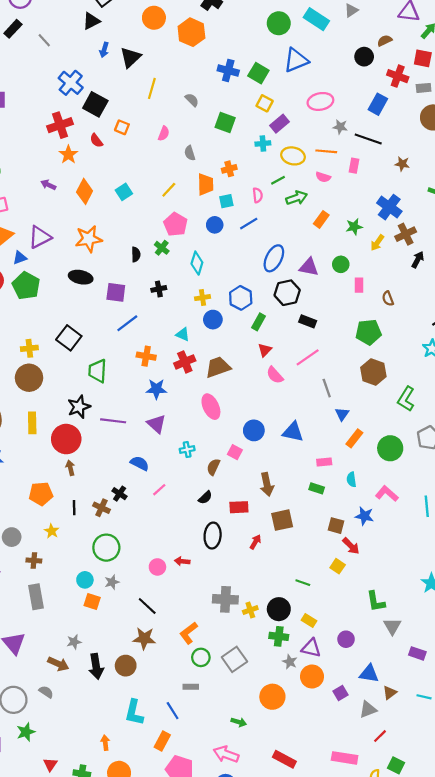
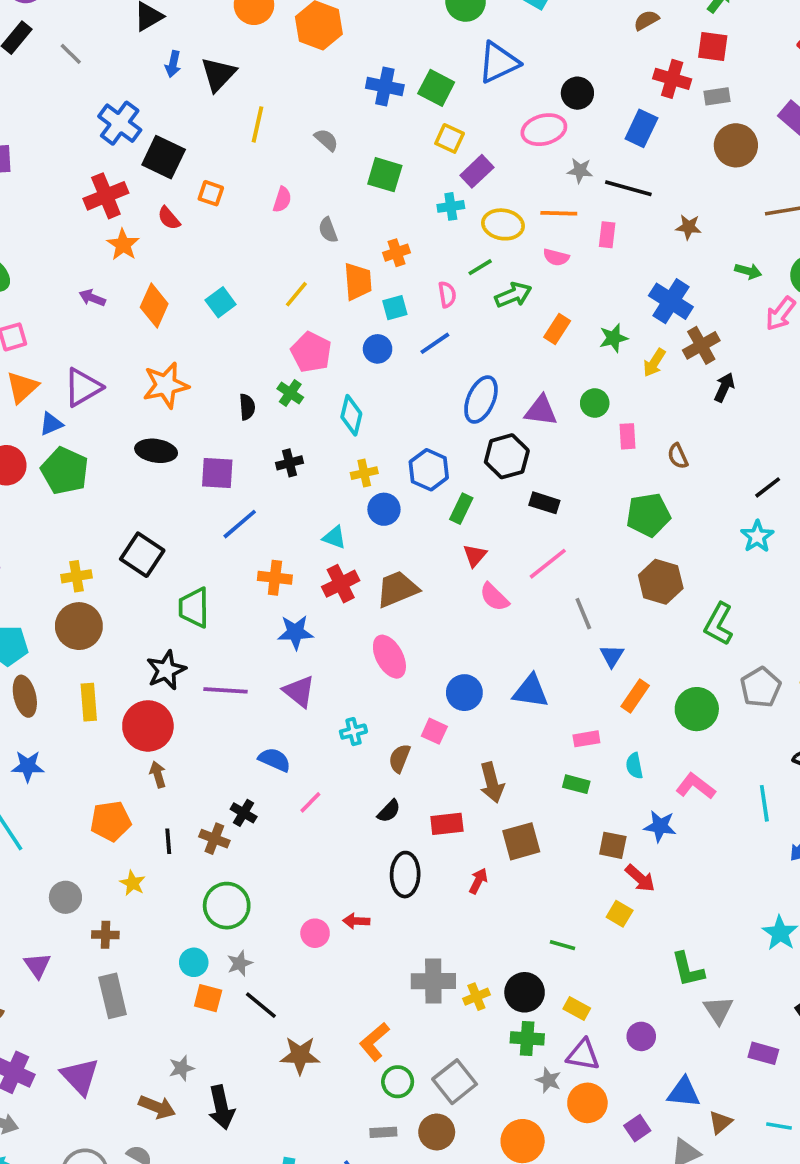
black circle: (364, 57) -> (577, 93), moved
black line: (147, 606) -> (261, 1005), moved
brown circle: (126, 666) -> (437, 1132), moved

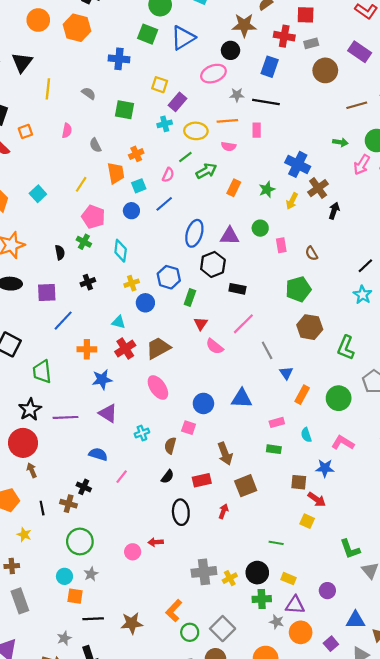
green square: (436, 88) -> (148, 34), moved
orange square: (211, 193) -> (25, 131), turned -32
brown star: (688, 227) -> (244, 25), moved, size x1.6
pink semicircle: (447, 294) -> (168, 175), turned 40
black line: (261, 1005) -> (93, 619), moved, turned -36

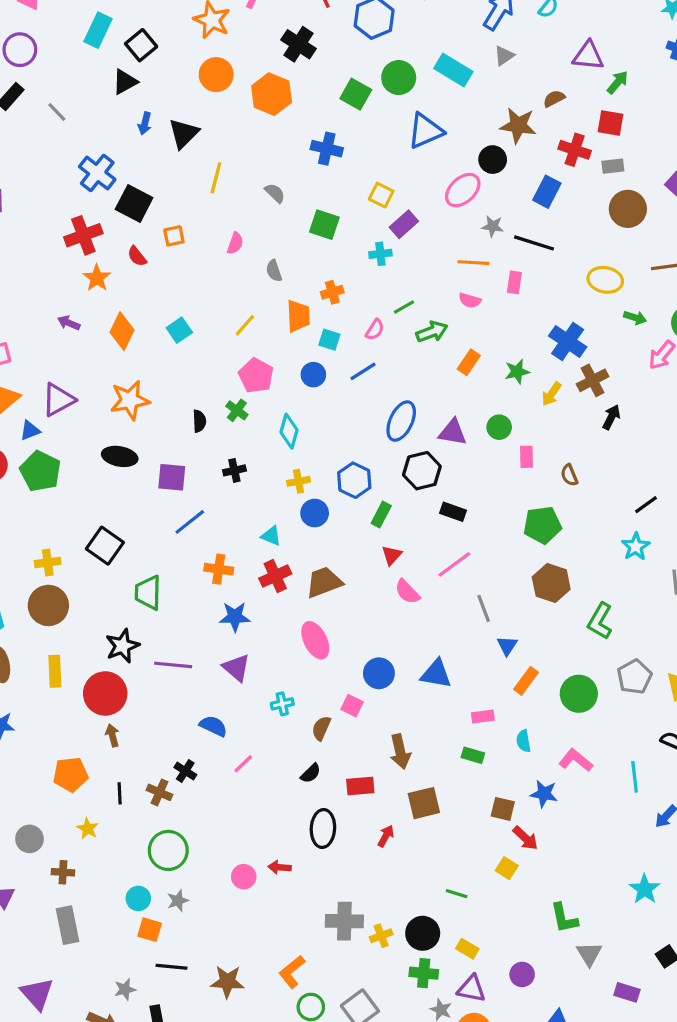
green square: (148, 34) -> (356, 94), moved
pink ellipse: (213, 74) -> (463, 190), turned -30
yellow ellipse: (196, 131) -> (605, 280), moved
cyan square: (139, 186) -> (329, 340), turned 32

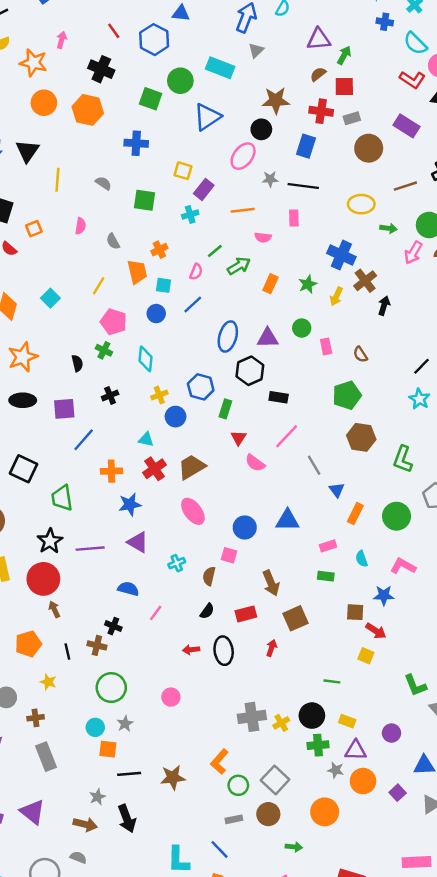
brown semicircle: (554, 99) -> (318, 74), moved
orange line: (473, 263) -> (243, 210), moved
red arrow: (280, 867) -> (191, 650), moved

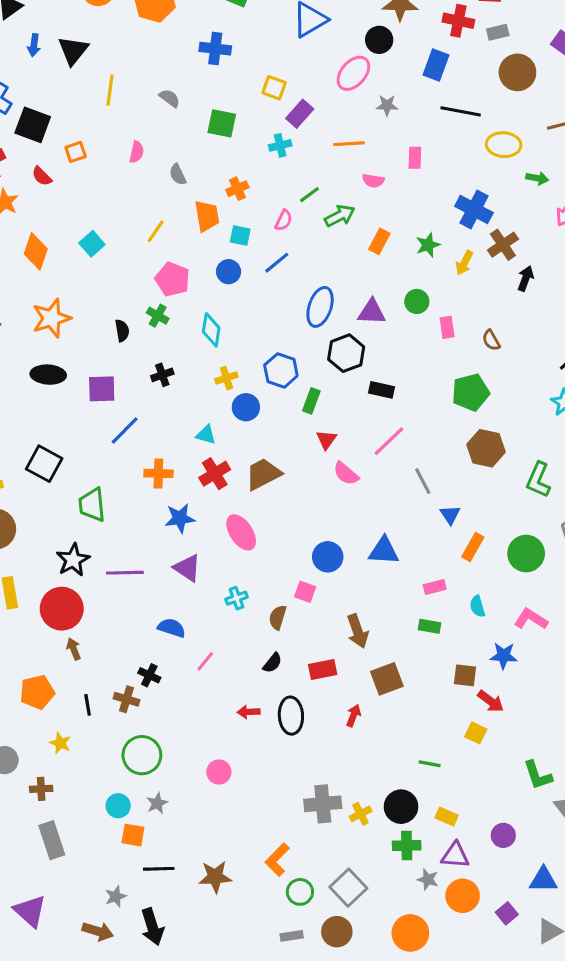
black line: (303, 186) -> (461, 111), moved
pink ellipse: (193, 511) -> (241, 532), moved

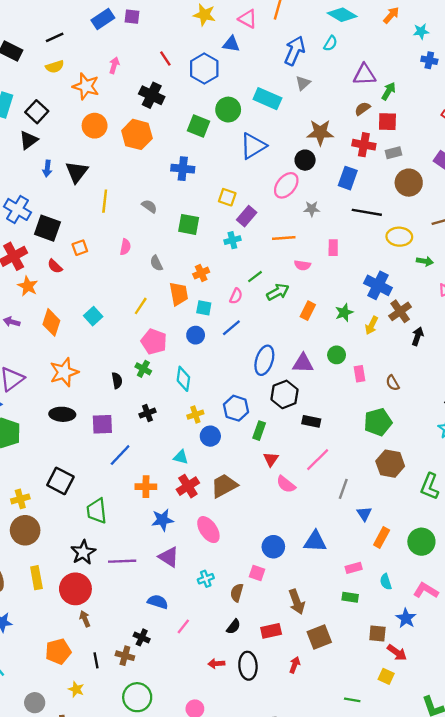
gray line: (423, 481) -> (343, 489), turned 48
blue star: (504, 656) -> (406, 618), turned 30

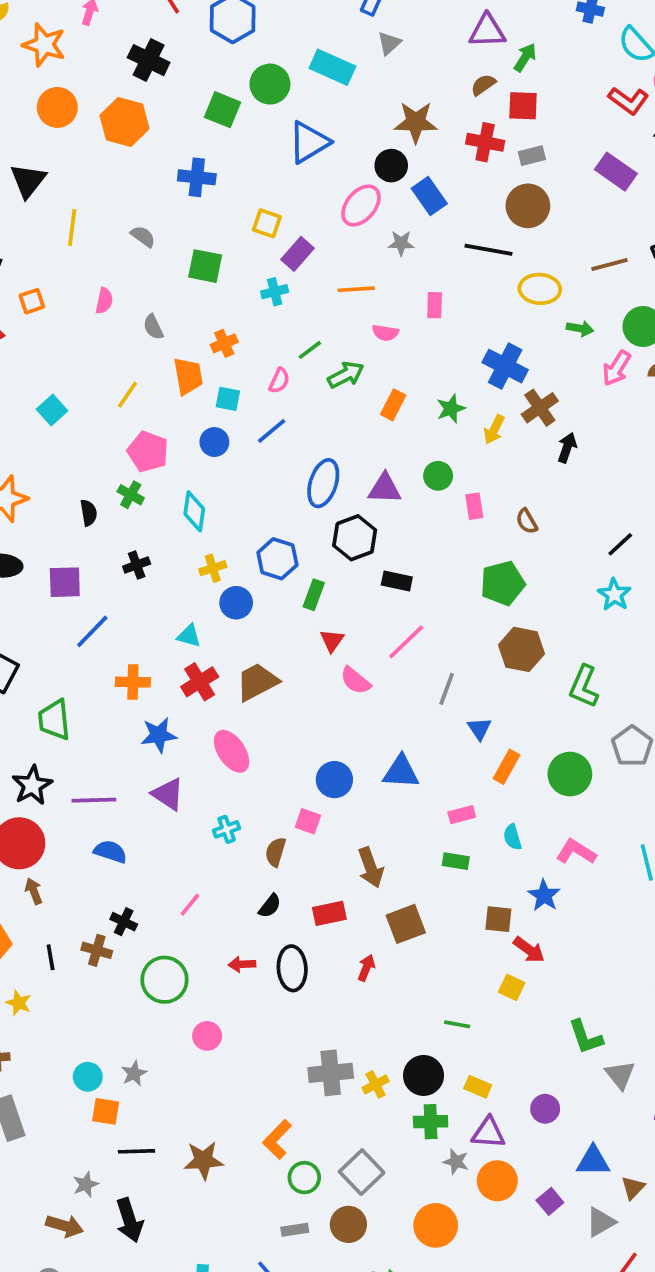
blue rectangle: (348, 178) -> (429, 196), moved, turned -55
brown circle: (409, 183) -> (528, 206), moved
blue semicircle: (158, 602) -> (110, 852), moved
green circle: (137, 697) -> (164, 980), moved

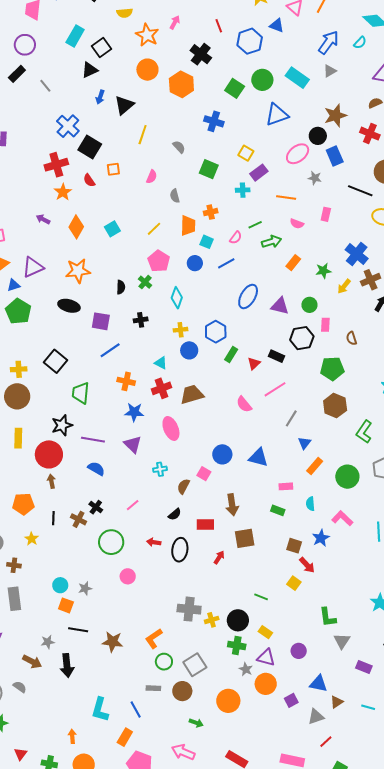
brown star: (416, 122) -> (335, 116), turned -30
black hexagon: (355, 538) -> (302, 338), moved
red triangle: (332, 641) -> (254, 363), moved

